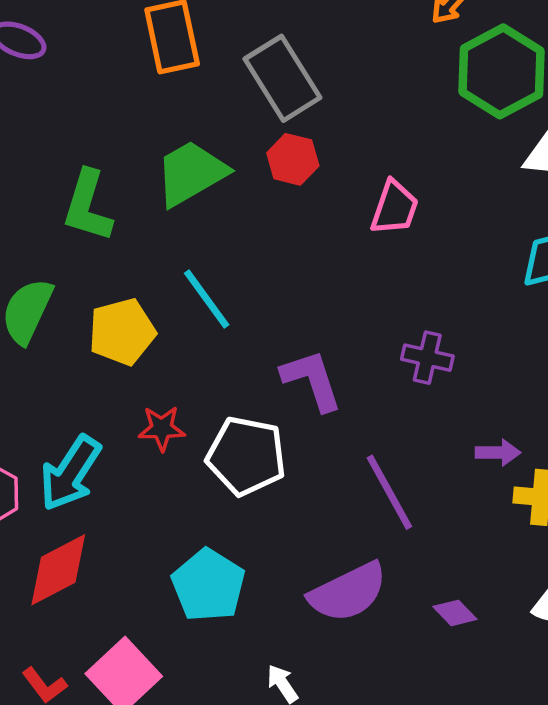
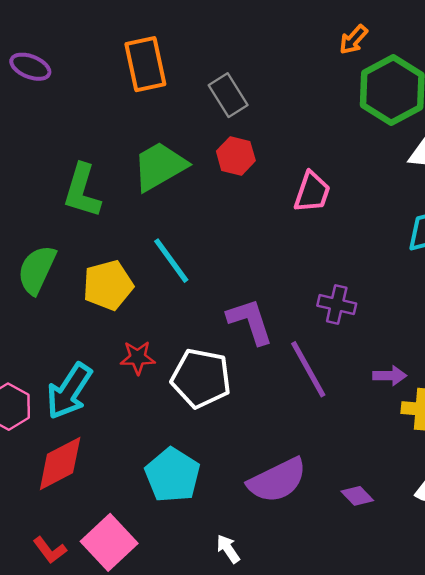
gray rectangle: (282, 78) -> (228, 95), size x0.7
purple line: (389, 492) -> (308, 369), moved

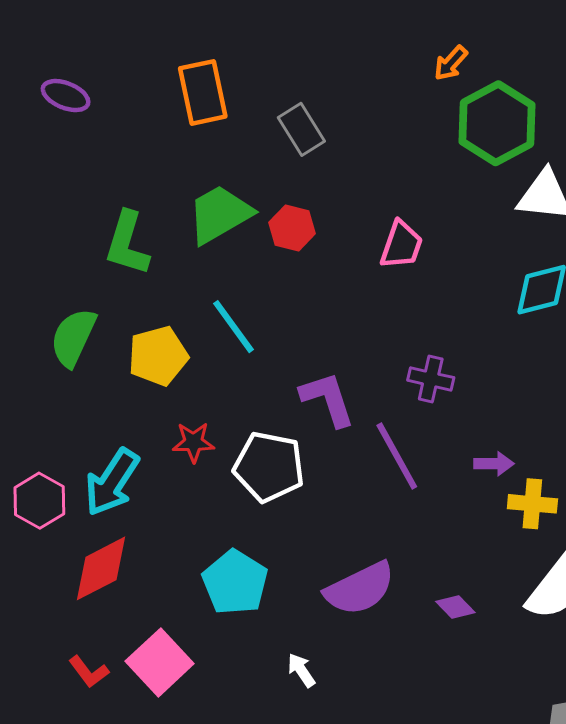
red hexagon: (236, 156) -> (292, 228), moved

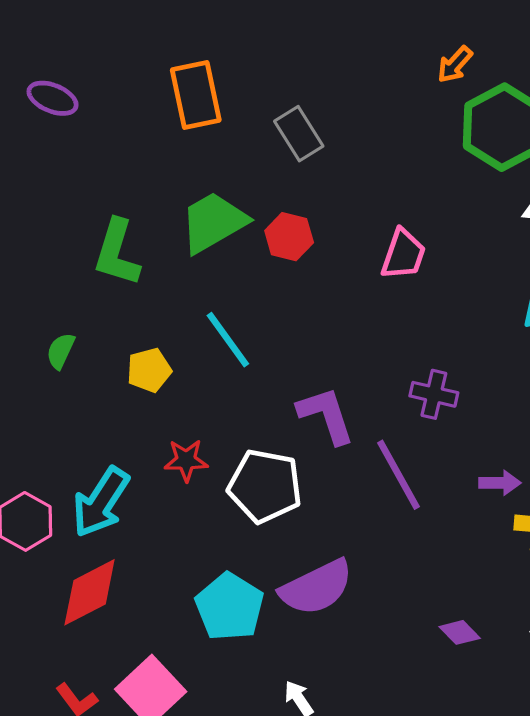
green semicircle: (73, 337) -> (61, 351), size x0.6
yellow pentagon: (158, 356) -> (149, 370), size x0.7
purple semicircle: (360, 589) -> (316, 587), moved

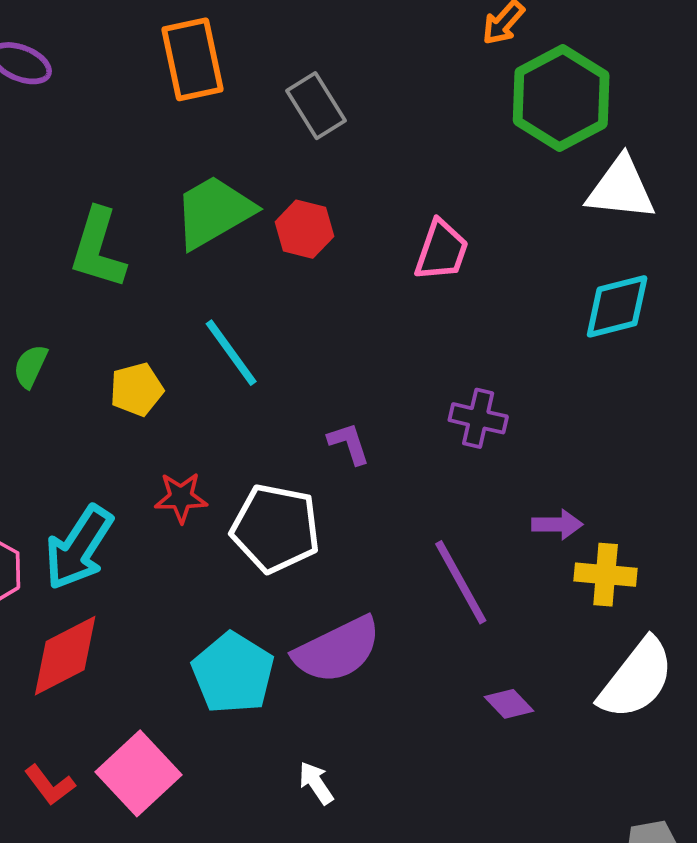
purple L-shape: (326, 415) -> (349, 443), size x0.6
purple line: (398, 475) -> (461, 582), moved

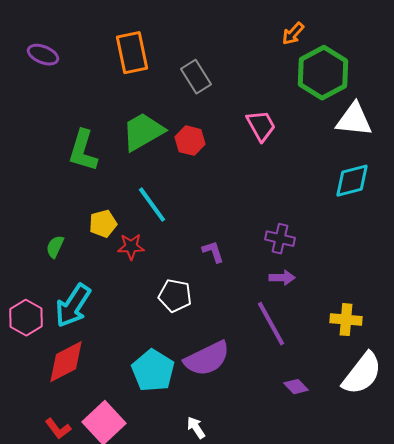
pink trapezoid: (441, 250) -> (261, 126), moved, turned -48
green semicircle: (30, 366) -> (55, 247), moved
red star: (181, 497) -> (131, 247), moved
purple arrow: (557, 524) -> (282, 278), moved
white pentagon: (276, 528) -> (175, 296), size x0.7

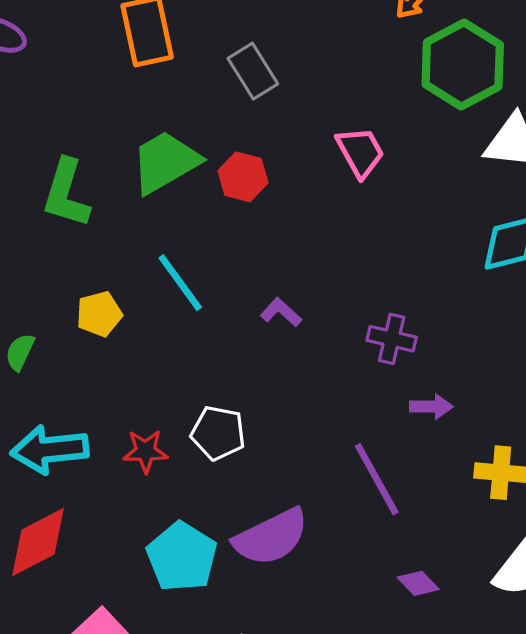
red star: (131, 247) -> (145, 451), moved
purple L-shape: (213, 252) -> (281, 312), moved, turned -30
purple arrow: (282, 278) -> (431, 407), moved
cyan arrow: (73, 306) -> (50, 449), turned 51

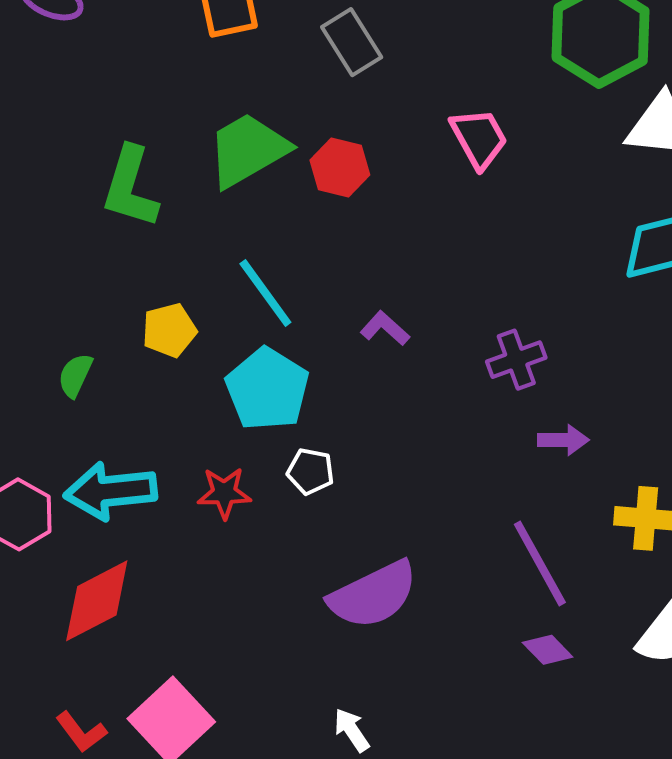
purple cross: (392, 339) -> (516, 360), turned -33
white pentagon: (218, 433) -> (310, 471), size x0.7
purple line: (377, 479) -> (540, 563), moved
cyan pentagon: (182, 557) -> (267, 389), moved

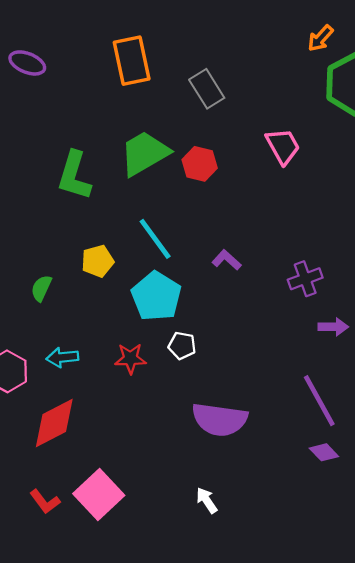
cyan arrow: (111, 491) -> (62, 357), size x0.6
purple semicircle: (373, 595) -> (220, 419), turned 34

